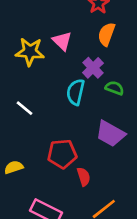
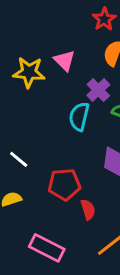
white line: (24, 108) -> (19, 159), moved

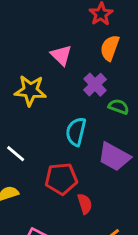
yellow star: (29, 72) -> (30, 90), moved
cyan semicircle: (79, 117) -> (76, 132), moved

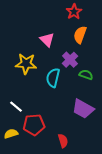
cyan semicircle: (76, 132) -> (53, 78), moved
red pentagon: (61, 179) -> (34, 125), moved

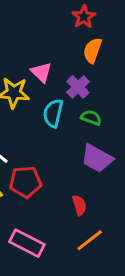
pink triangle: (47, 40) -> (41, 72), moved
green semicircle: (86, 75) -> (91, 118), moved
red semicircle: (63, 141) -> (79, 205), moved

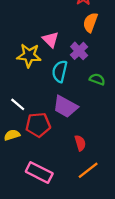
green semicircle: (91, 118) -> (97, 79), moved
purple trapezoid: (97, 158) -> (65, 107), moved

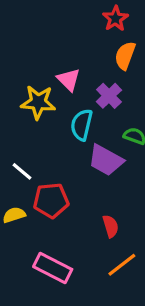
purple trapezoid: (65, 107) -> (106, 160), moved

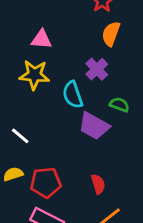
pink triangle: (69, 80) -> (41, 39), moved, turned -40
cyan semicircle: (82, 125) -> (73, 95), turned -32
red pentagon: (51, 200) -> (46, 183), moved

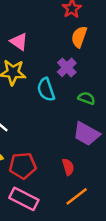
pink triangle: (41, 39) -> (19, 42), turned 30
purple trapezoid: (94, 126) -> (86, 134), moved

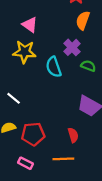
green semicircle: (86, 98) -> (88, 66), moved
orange line: (77, 196) -> (63, 159), moved, turned 36
pink rectangle: (24, 199) -> (25, 163), moved, size x0.6

